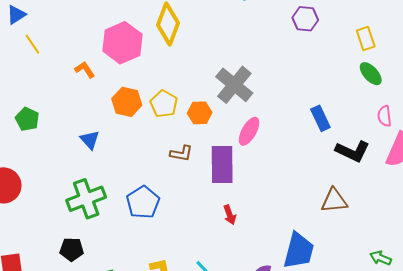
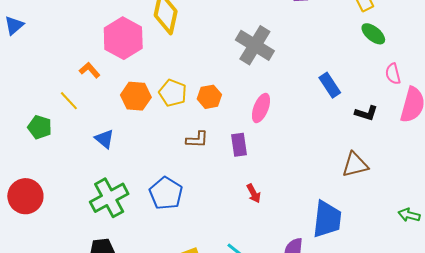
yellow line: (32, 44) -> (69, 101), moved
gray cross: (234, 85) -> (255, 45), moved
black L-shape: (353, 151) -> (366, 113), size x0.7
purple rectangle: (222, 165) -> (239, 145), size x0.6

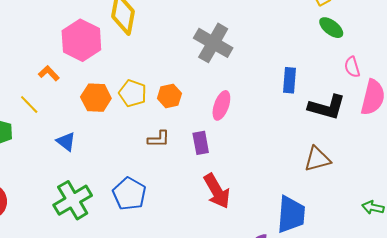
blue rectangle: (330, 85) -> (289, 80), turned 40
black L-shape: (366, 113) -> (327, 107), size x1.6
red arrow: (254, 193) -> (217, 191), size x1.8

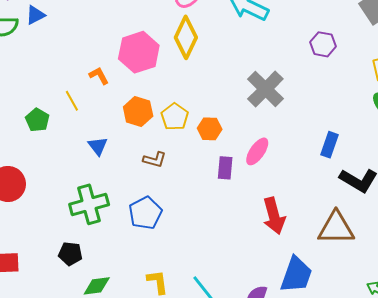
brown L-shape: (159, 139) -> (155, 160), moved
purple rectangle: (201, 143) -> (225, 168), moved
brown triangle: (317, 159) -> (336, 228), size x1.4
red arrow: (217, 191) -> (274, 216), moved

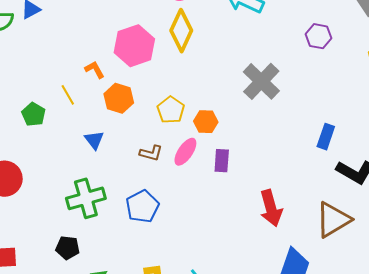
orange hexagon: (138, 111) -> (119, 98), moved
pink ellipse: (257, 151) -> (185, 152), moved
brown triangle: (336, 228) -> (333, 220), turned -30

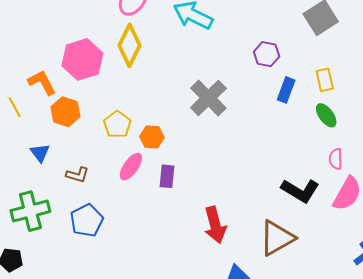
orange L-shape: (95, 70) -> (42, 82), size x1.4
blue rectangle: (326, 137) -> (286, 90), moved
brown L-shape: (151, 153) -> (77, 175), moved

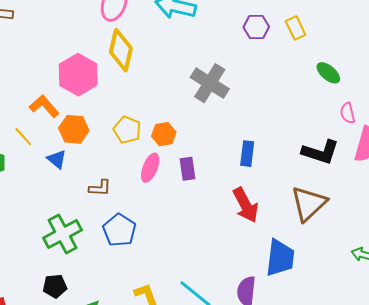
yellow rectangle: (325, 80) -> (296, 28), moved
blue rectangle: (286, 90) -> (247, 154), moved
blue triangle: (40, 153) -> (57, 159), moved

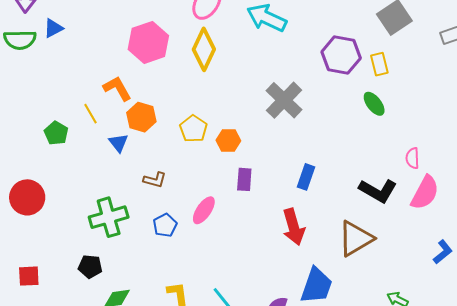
purple hexagon: (256, 27) -> (341, 55), size x1.5
green ellipse: (328, 73) -> (374, 104), moved
pink hexagon: (78, 75) -> (148, 42), moved
pink ellipse: (150, 168) -> (204, 210), moved
blue pentagon: (119, 230) -> (165, 225), size x0.7

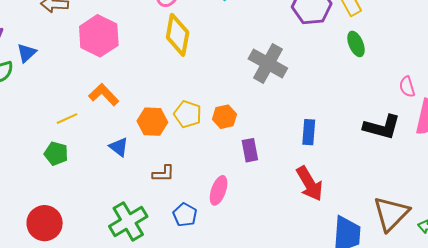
pink hexagon: (148, 42) -> (99, 36), moved
green ellipse: (374, 104) -> (356, 44), turned 30
yellow line: (90, 114) -> (67, 119), moved, turned -70
orange hexagon: (141, 117) -> (152, 122), moved
brown triangle: (356, 239) -> (391, 214), moved

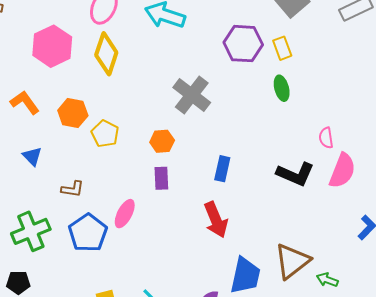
pink hexagon: (99, 36) -> (52, 46), moved
orange hexagon: (224, 117) -> (162, 141), moved
orange hexagon: (152, 122) -> (73, 113), moved
blue pentagon: (185, 215) -> (88, 233), size x1.6

